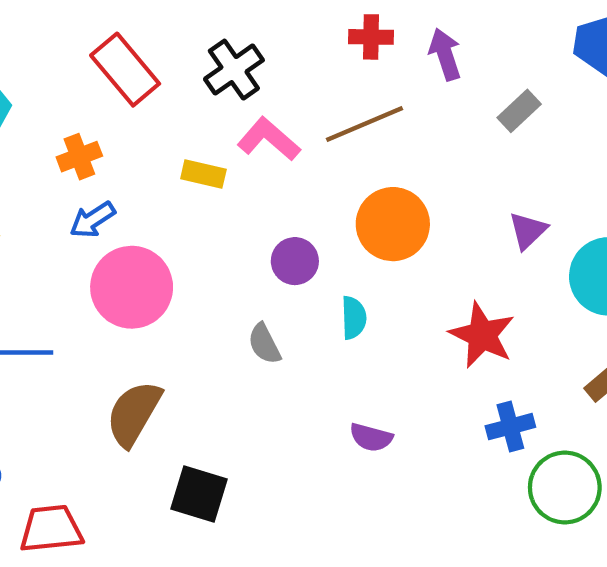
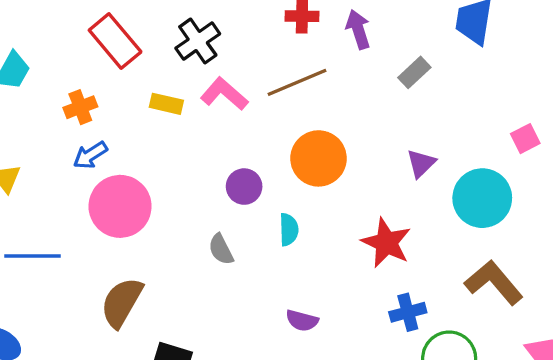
yellow rectangle: (203, 174) -> (166, 104), moved

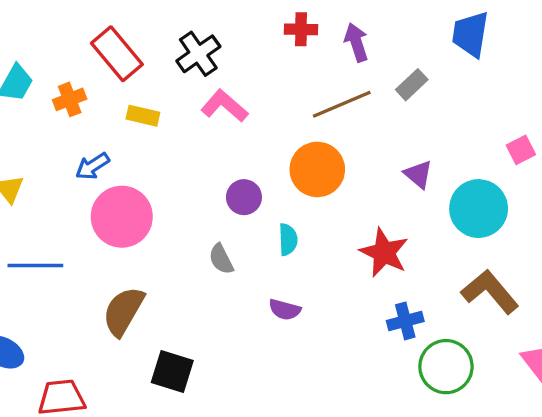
brown line: (297, 82) -> (342, 104), moved
yellow rectangle: (166, 104) -> (143, 116), moved
orange cross: (80, 107) -> (70, 99), moved
purple triangle: (421, 163) -> (418, 174), turned -36
purple semicircle: (302, 320) -> (285, 310), moved

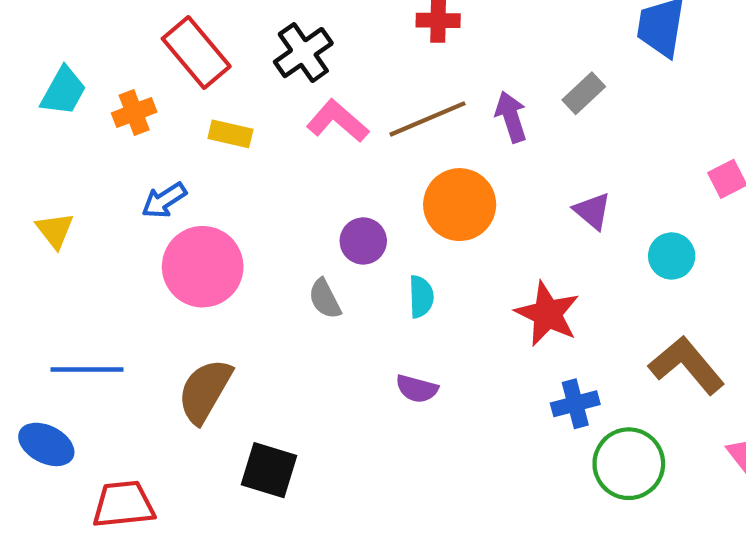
purple arrow: (356, 42) -> (511, 117), moved
brown line: (342, 104) -> (428, 119), moved
cyan circle: (479, 209) -> (672, 256), size x0.6
gray semicircle: (221, 259) -> (325, 299), moved
blue line: (35, 266) -> (87, 369), moved

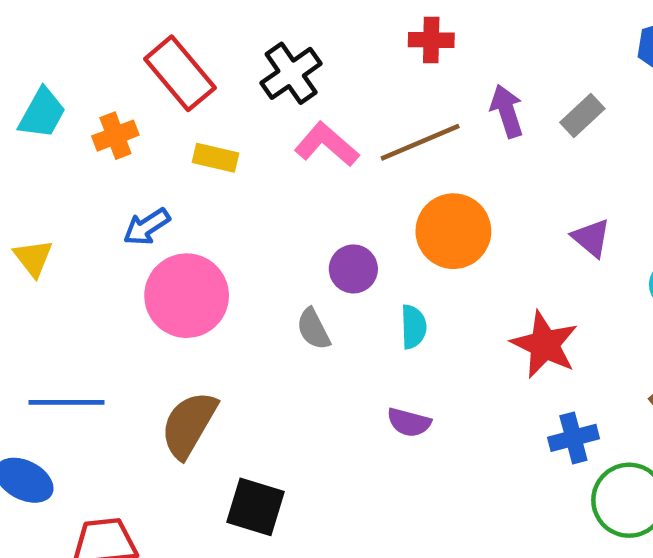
purple arrow: (511, 117) -> (507, 111), moved

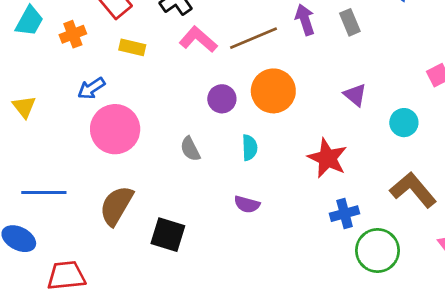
gray rectangle: (582, 116) -> (350, 22), turned -70
purple circle: (353, 269) -> (222, 99), moved
black square: (256, 507) -> (168, 235), moved

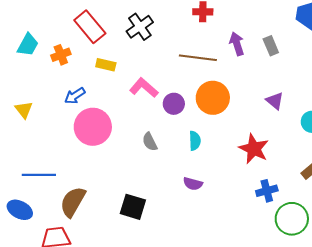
brown line: (254, 38) -> (198, 58), turned 30
pink L-shape: (198, 39) -> (144, 88), moved
brown semicircle: (116, 206) -> (73, 202), moved

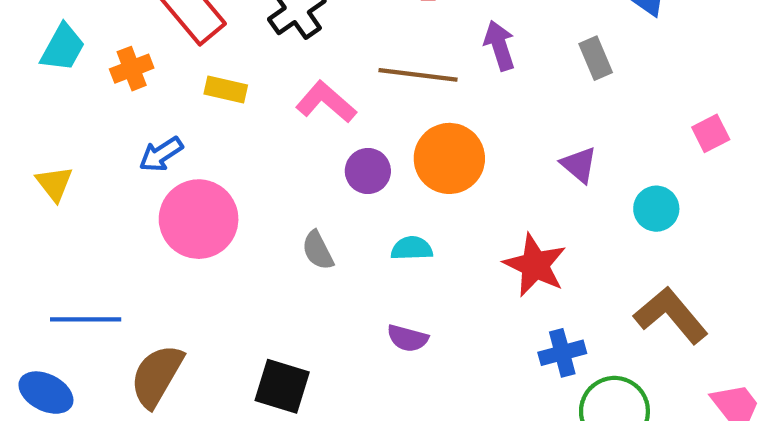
gray rectangle: (271, 46) -> (596, 58), moved
pink L-shape: (144, 88) -> (326, 102), moved
cyan semicircle: (195, 141) -> (412, 248), turned -90

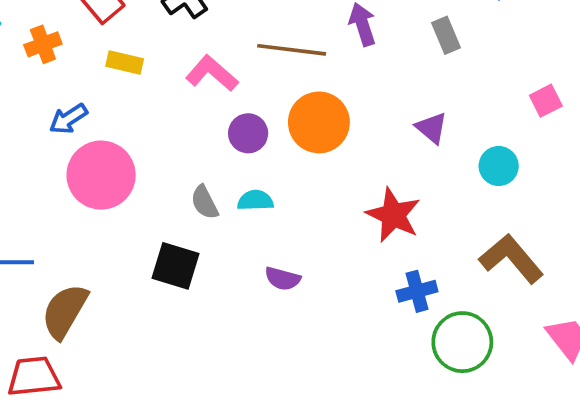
cyan semicircle: (412, 248) -> (255, 200), moved
black square: (282, 386) -> (175, 266), moved

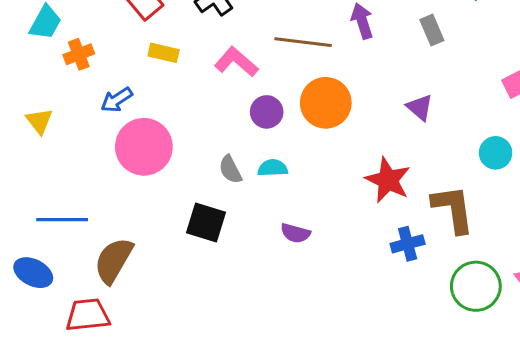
orange cross: (43, 44) -> (79, 54), moved
cyan circle: (499, 166) -> (496, 153), moved
brown L-shape: (511, 259) -> (453, 209), moved, turned 32
green circle: (462, 342) -> (476, 286), moved

